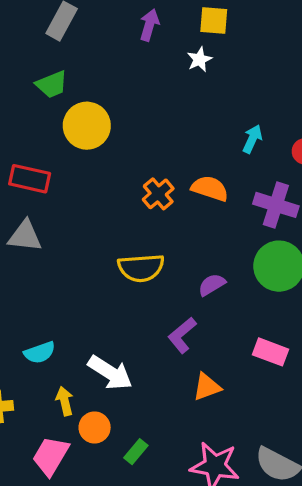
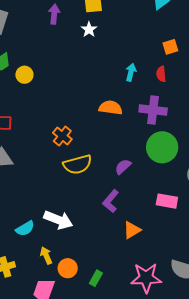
yellow circle: (87, 126) -> (24, 75), moved, size x0.6
orange cross: (158, 194) -> (62, 136), moved
white arrow: (110, 373) -> (58, 220), moved

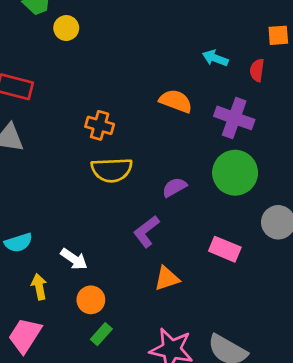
cyan arrow: (131, 72) -> (215, 58), turned -96
orange cross: (62, 136) -> (100, 125), turned -36
white arrow: (58, 220) -> (74, 259), moved, size x0.7
orange circle: (68, 268) -> (91, 300), moved

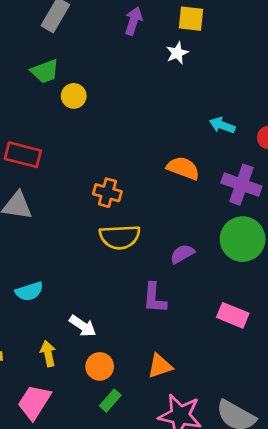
purple L-shape: (146, 231) -> (154, 298), turned -48
cyan semicircle: (18, 243) -> (29, 291), moved
orange triangle: (167, 278) -> (160, 366), moved

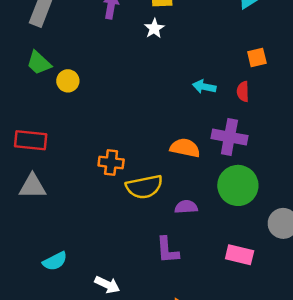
green trapezoid: (45, 71) -> (39, 63), turned 72
orange semicircle: (183, 168) -> (185, 148), moved
yellow semicircle: (120, 237) -> (144, 187), moved
purple semicircle: (182, 254) -> (186, 207), turned 35

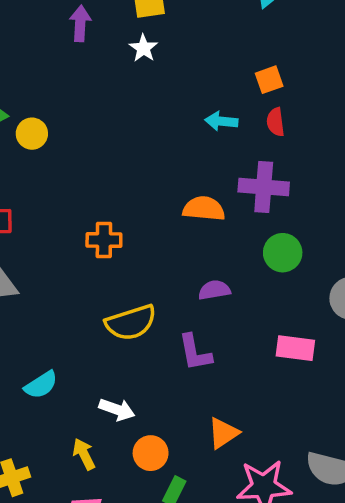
orange square: (257, 58) -> (269, 80), moved
green circle: (238, 185) -> (283, 253), size x0.7
yellow semicircle: (144, 187) -> (131, 323), moved

